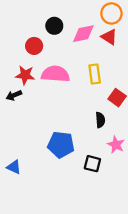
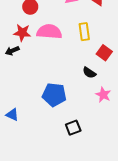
black semicircle: (100, 120) -> (89, 73), turned 128
black square: (92, 164) -> (73, 128), moved, turned -35

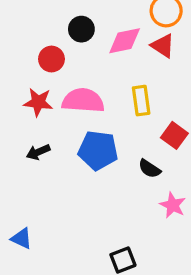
black arrow: (12, 51) -> (38, 152), moved
blue pentagon: (54, 95) -> (98, 150), moved

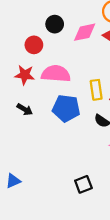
yellow rectangle: (141, 101) -> (96, 90), moved
black arrow: (38, 152) -> (25, 109), turned -126
blue triangle: (22, 238) -> (13, 181), moved, turned -49

